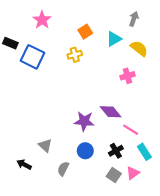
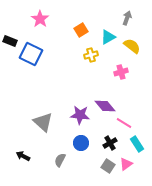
yellow cross: (75, 55) -> (91, 55), moved
gray triangle: (45, 145) -> (43, 122), moved, size x1.5

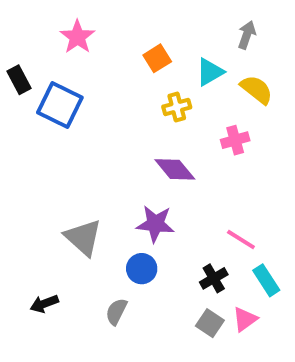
black rectangle: (10, 41) -> (19, 80), turned 40
purple diamond: (105, 106) -> (175, 169), moved
blue circle: (81, 143) -> (142, 269), moved
black arrow: (23, 156) -> (44, 304), turned -48

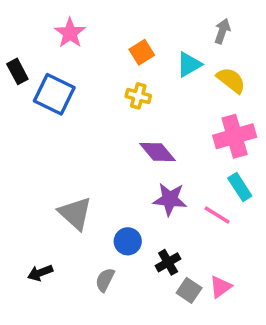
yellow cross: (177, 107) -> (138, 96), moved, turned 30
pink cross: (235, 140) -> (235, 136), moved, size x1.6
purple star: (155, 224) -> (170, 199), moved
black cross: (214, 278) -> (168, 262), moved
cyan rectangle: (266, 280) -> (240, 187), moved

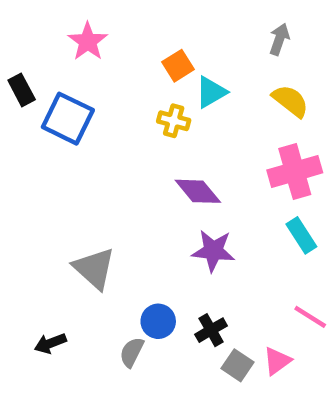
cyan triangle: (189, 64) -> (211, 92), moved
pink line: (217, 215) -> (310, 317), moved
blue circle: (128, 241) -> (158, 321), moved

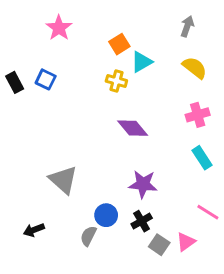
black rectangle: (22, 90) -> (15, 82), moved
blue square: (68, 119) -> (46, 79), size x0.6
pink cross: (295, 171) -> (198, 115), size x0.7
purple star: (213, 251) -> (143, 184), moved

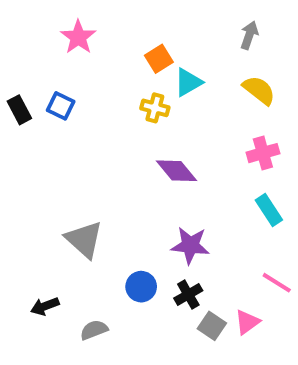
gray semicircle: (88, 236) -> (94, 330), moved, turned 42

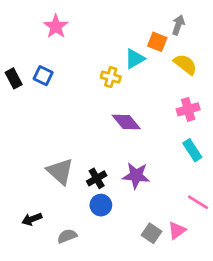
orange square: (159, 59) -> (157, 42), moved, turned -36
black cross: (188, 294) -> (97, 178), moved

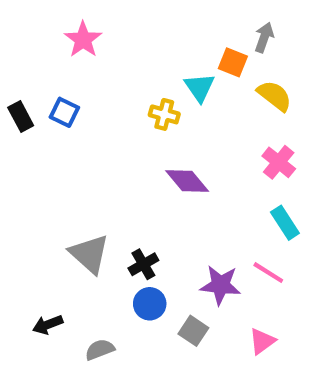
cyan triangle: (135, 59) -> (200, 87), turned -35
pink cross: (188, 109) -> (279, 162), turned -35
purple star: (136, 176) -> (220, 285), moved
pink line: (198, 202) -> (268, 273), moved
gray square: (152, 233) -> (193, 331), moved

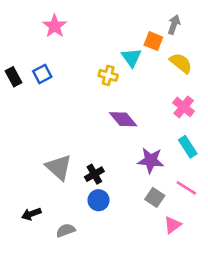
blue square: (64, 112) -> (42, 74), turned 36
pink line: (268, 273) -> (186, 188), moved
purple star: (220, 285) -> (151, 160), moved
gray square: (193, 331) -> (155, 197), moved

